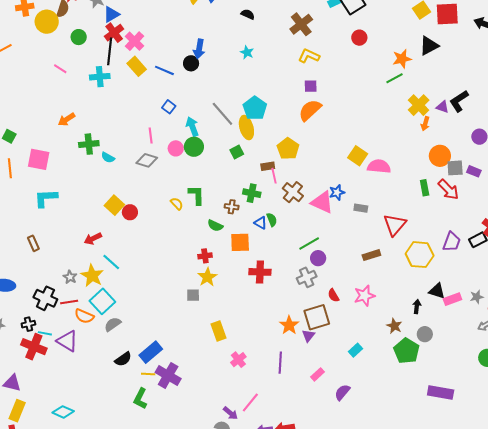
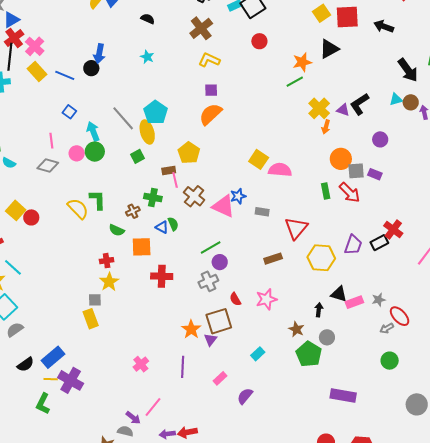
yellow semicircle: (177, 204) -> (78, 209), size x1.6
brown cross: (232, 207) -> (133, 211), turned -32
yellow rectangle: (218, 331) -> (91, 319), moved

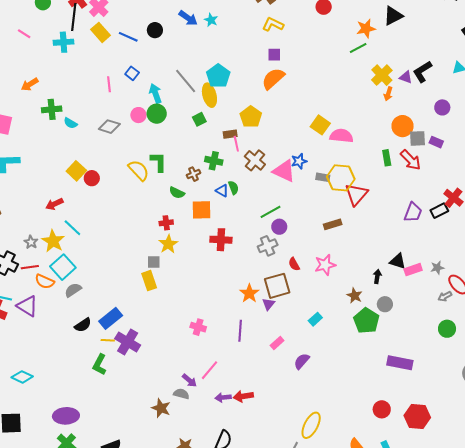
blue arrow: (99, 54) -> (188, 18), moved, turned -66
pink line: (51, 141) -> (109, 84), moved
yellow hexagon: (321, 258) -> (341, 178), moved
pink cross: (141, 364) -> (198, 327), turned -35

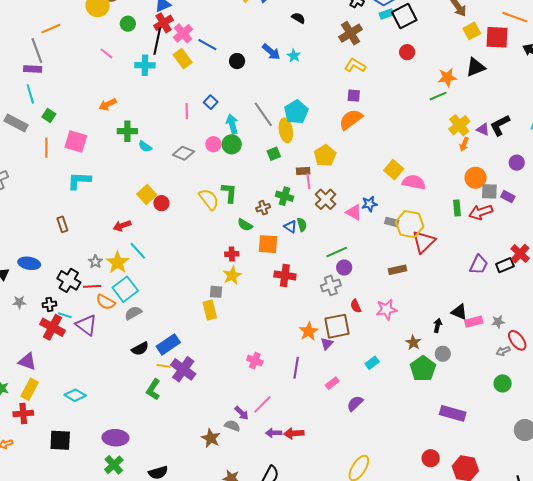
blue line: (128, 37) -> (207, 45), moved
red arrow: (411, 160) -> (481, 212), turned 110
pink triangle: (284, 171) -> (354, 212), size x0.7

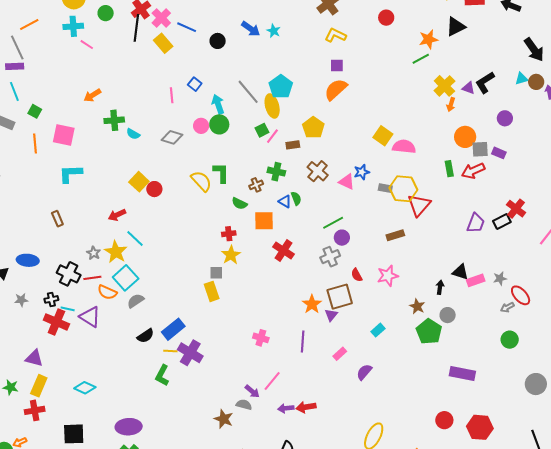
cyan cross: (145, 65) -> (73, 26), moved
pink line: (308, 181) -> (272, 136), moved, turned 49
red cross: (285, 275) -> (284, 251), turned 30

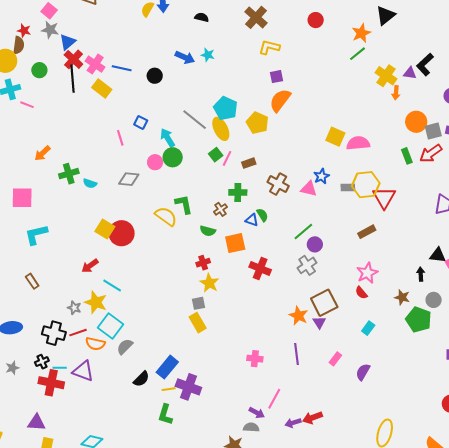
yellow pentagon: (313, 128) -> (257, 123), moved
red circle: (154, 189) -> (122, 233), size x1.6
red semicircle: (357, 275) -> (361, 293), moved

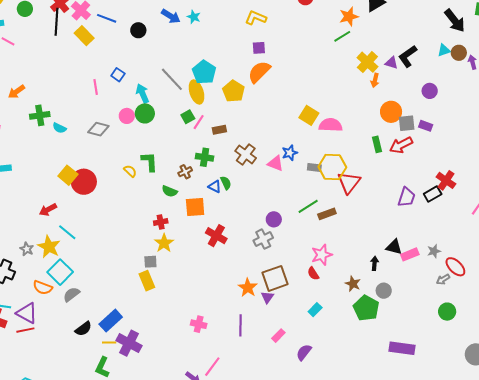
yellow semicircle: (166, 216) -> (130, 171), size x0.6
green line: (303, 232) -> (308, 206), moved
red line: (78, 333) -> (25, 330), moved

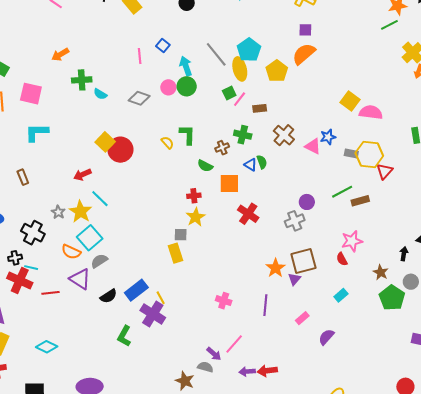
red triangle: (349, 183) -> (385, 171), size x0.7
purple triangle: (27, 313) -> (80, 279), moved
yellow line: (109, 343) -> (161, 298), moved, turned 56

